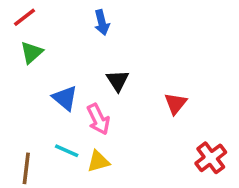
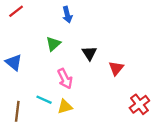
green triangle: (32, 52) -> (53, 44), moved
black triangle: (118, 81) -> (89, 53), moved
blue triangle: (65, 98) -> (14, 62), moved

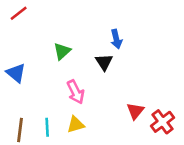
blue arrow: (67, 15) -> (116, 39), moved
red triangle: (116, 68) -> (135, 111), moved
cyan line: (44, 100) -> (47, 127), moved, turned 63

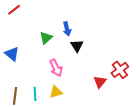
blue arrow: (116, 39) -> (67, 29), moved
red cross: (163, 122) -> (120, 70), moved

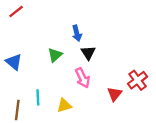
green triangle: (46, 38) -> (55, 55), moved
pink arrow: (56, 68) -> (83, 78), moved
cyan line: (35, 94) -> (38, 97), moved

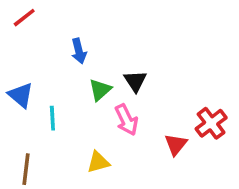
blue arrow: (77, 33) -> (79, 51), moved
green triangle: (55, 55) -> (100, 90), moved
cyan line: (38, 97) -> (52, 118), moved

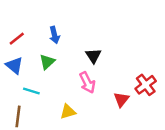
red line: (24, 18) -> (17, 39), moved
green triangle: (100, 90) -> (47, 62), moved
cyan line: (52, 118) -> (31, 91), moved, turned -70

